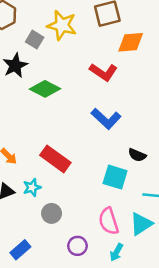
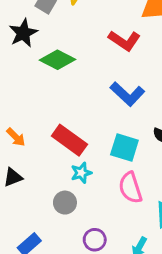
cyan square: (115, 177) -> (124, 148), moved
cyan star: (32, 187) -> (81, 173), moved
pink semicircle: (109, 221) -> (130, 188), moved

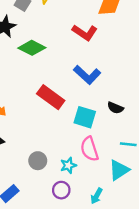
red rectangle: (69, 140) -> (51, 97), moved
cyan star: (81, 173) -> (68, 165), moved

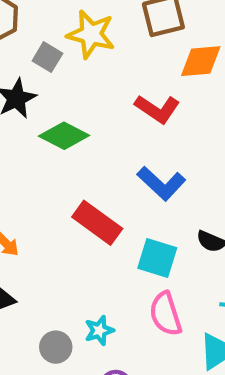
gray circle: (38, 161) -> (56, 347), moved
cyan star: (68, 165) -> (99, 330), moved

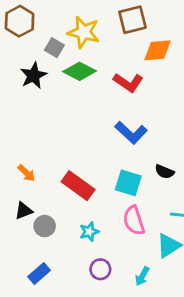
green diamond: (64, 136) -> (79, 71), moved
red rectangle: (97, 223) -> (78, 186), moved
gray circle: (56, 347) -> (45, 226), moved

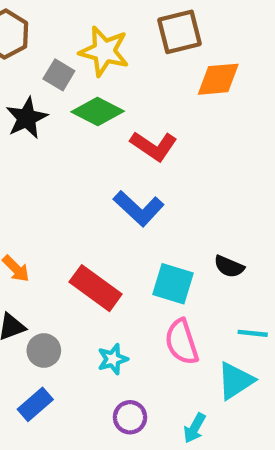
red L-shape: (128, 82) -> (154, 146), moved
blue L-shape: (131, 133) -> (139, 208), moved
blue rectangle: (39, 273) -> (35, 404), moved

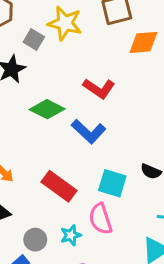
green diamond: (98, 112) -> (47, 109), moved
pink semicircle: (182, 342) -> (100, 219), moved
gray circle: (44, 351) -> (35, 240), moved

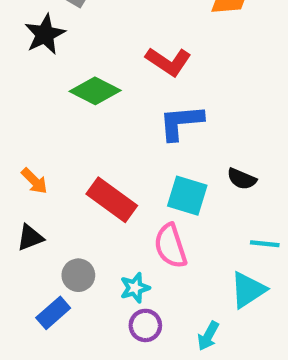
blue L-shape: (89, 131) -> (181, 122), moved, turned 132
cyan star: (71, 235) -> (135, 288), moved

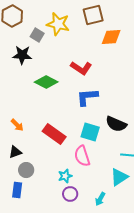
black star: (45, 34) -> (22, 55), turned 30
black semicircle: (242, 179) -> (116, 124), size x1.5
gray circle: (78, 275) -> (26, 170), moved
blue rectangle: (53, 313) -> (17, 190), moved, turned -42

